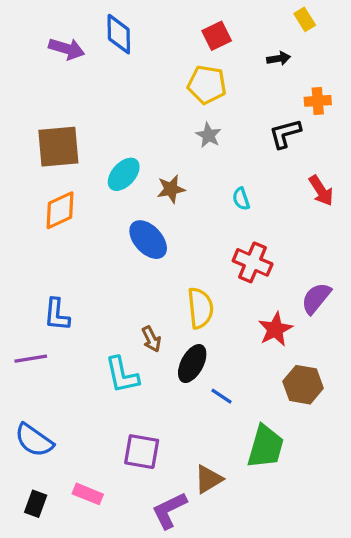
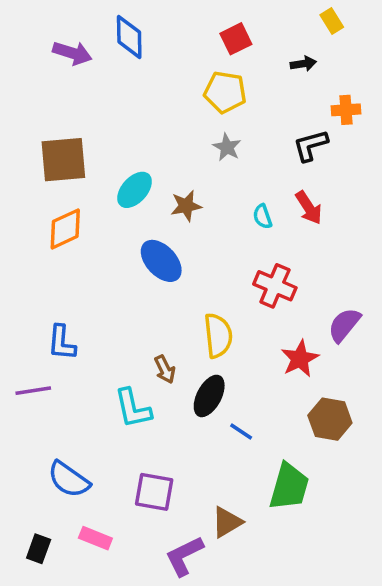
red arrow: (321, 191) -> (309, 208), moved
blue semicircle: (34, 440) -> (69, 479), moved

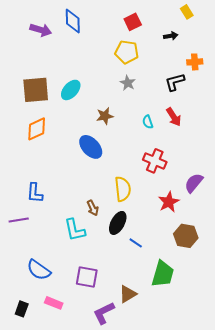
cyan ellipse: (135, 190) -> (71, 90), moved

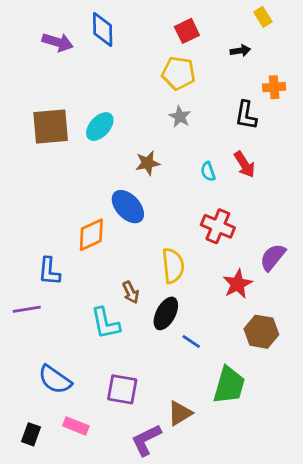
black L-shape: (175, 82) -> (246, 115), turned -65
orange diamond: (37, 129) -> (91, 235), moved

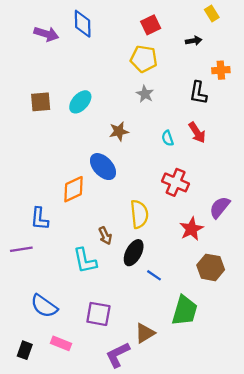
brown square: (51, 127) -> (41, 102), size x0.7

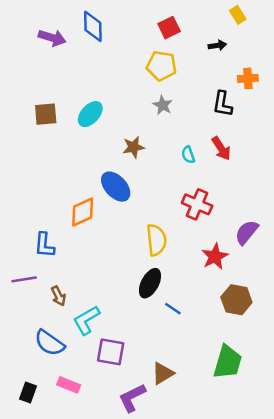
brown arrow: (105, 236) -> (58, 296), moved
cyan L-shape: (85, 261) -> (86, 320), moved, turned 72
green trapezoid: (185, 311) -> (228, 362), moved

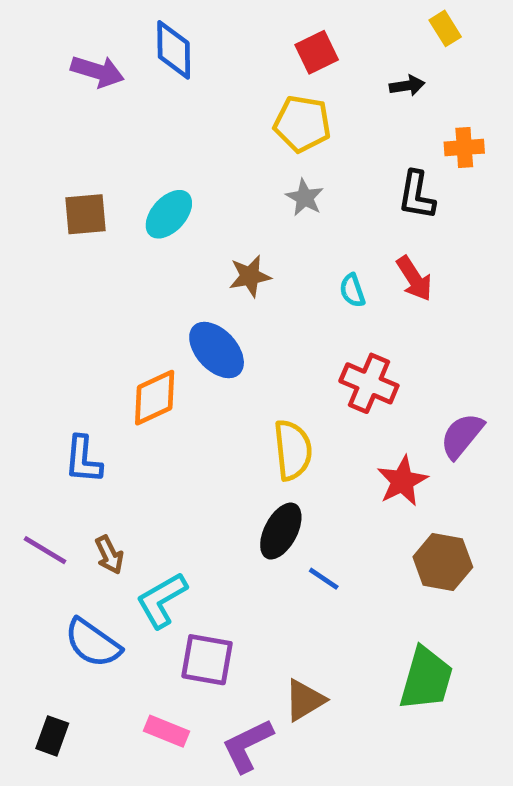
purple line: (24, 279) -> (45, 550), moved, turned 40
pink rectangle: (69, 385) -> (167, 731), moved

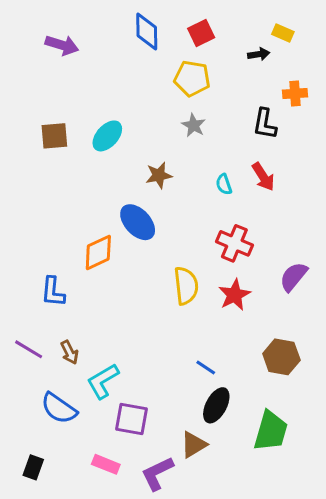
yellow rectangle: (445, 28) -> (283, 33), moved, turned -35
blue diamond: (174, 50) -> (147, 31), moved
red star: (402, 481) -> (234, 295), moved
black ellipse: (281, 531) -> (216, 405), moved

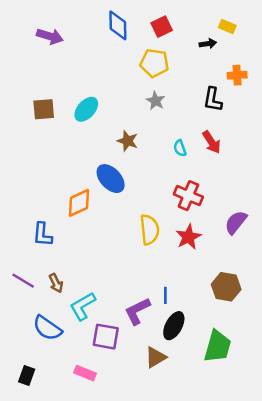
brown star: (159, 175) -> (128, 141), turned 30
blue line: (206, 367) -> (165, 295), turned 56
purple L-shape: (157, 473) -> (137, 311), moved

